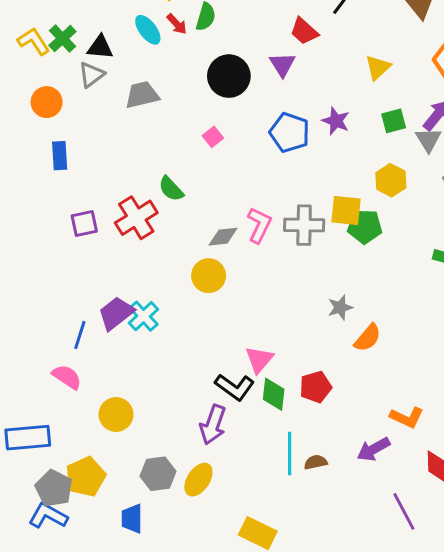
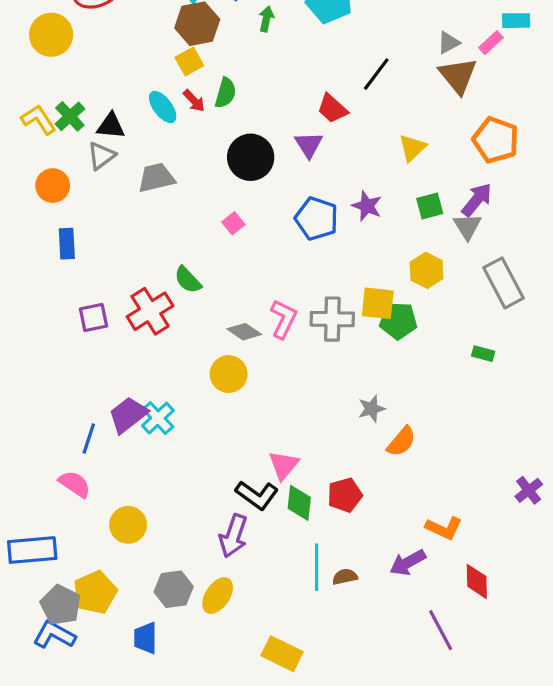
gray diamond: (223, 237) -> (244, 332), turned 40

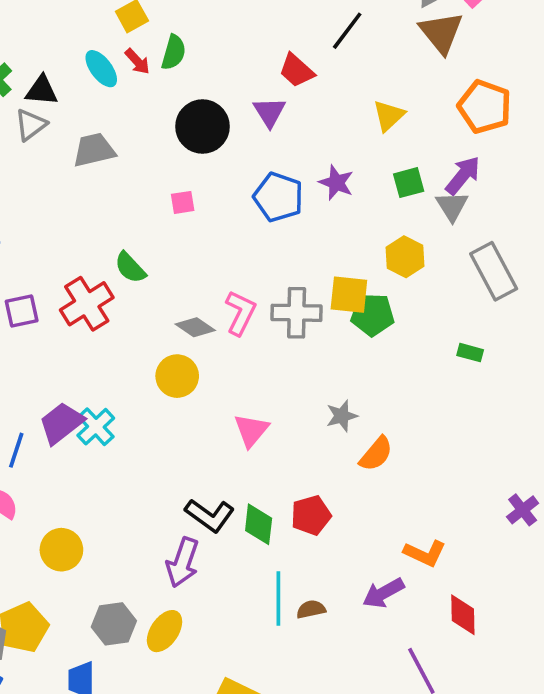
pink square: (233, 223) -> (183, 202), turned 30
pink triangle: (284, 465) -> (251, 430), moved

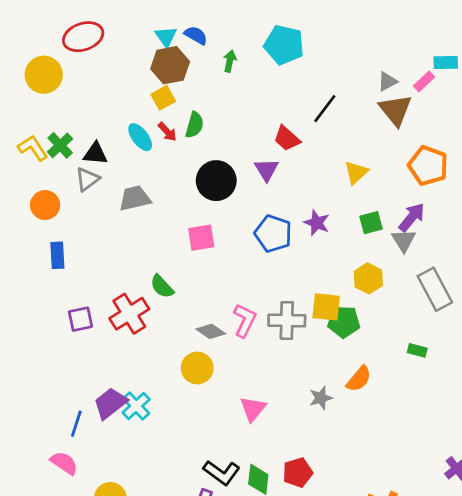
pink square: (183, 202) -> (201, 238), size x1.5
orange semicircle: (376, 454) -> (359, 379), moved

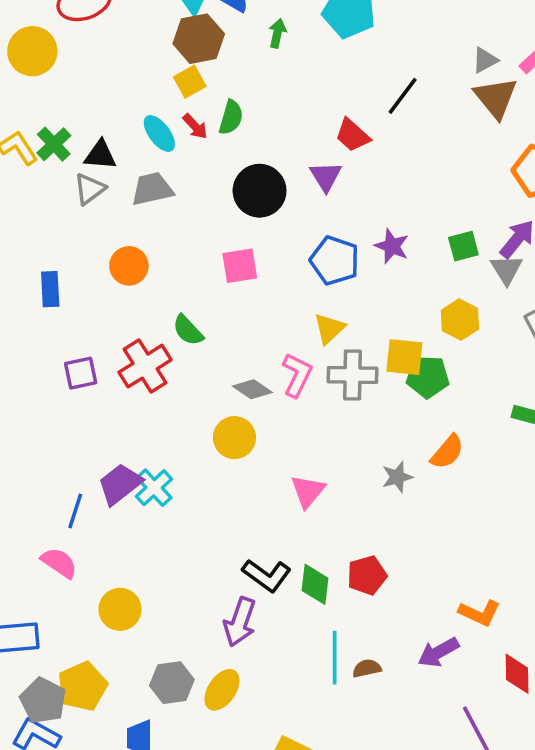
yellow triangle: (356, 172) -> (329, 328), moved
gray trapezoid: (135, 198) -> (152, 189), moved
orange circle: (45, 205) -> (129, 266), moved

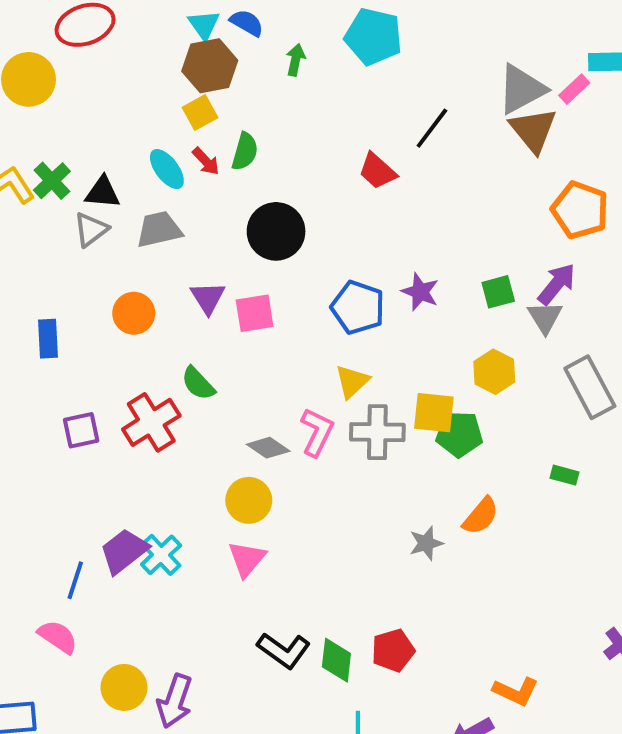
gray triangle: (485, 60) -> (522, 89), size x1.8
purple triangle: (326, 176) -> (208, 298), moved
pink triangle: (308, 491) -> (247, 559), moved
purple arrow: (240, 622) -> (175, 701), moved

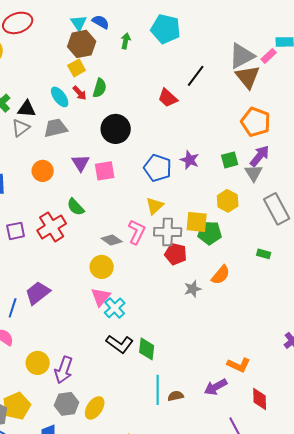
orange pentagon: (580, 210) -> (256, 122), moved
cyan cross: (161, 555) -> (115, 308), moved
red pentagon: (393, 650) -> (176, 254), moved, turned 30

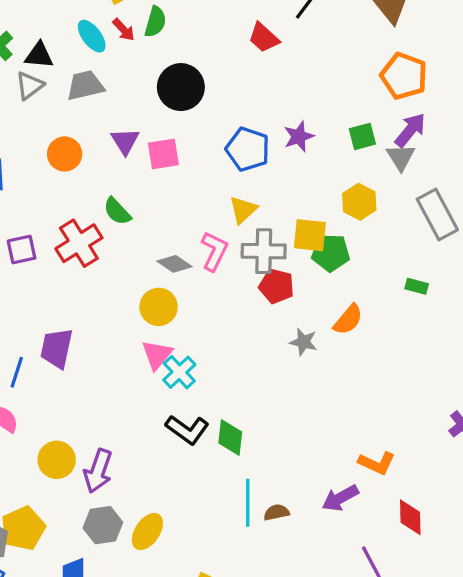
purple star: (190, 160) -> (299, 136), turned 30
gray star: (193, 289) -> (304, 342), turned 30
purple trapezoid: (38, 293) -> (57, 348), turned -40

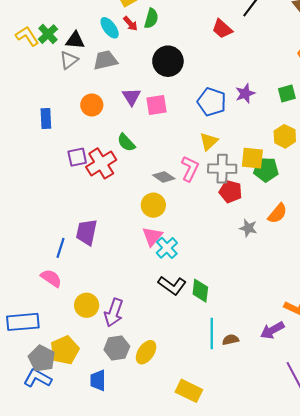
purple square: (22, 250) -> (77, 157), moved

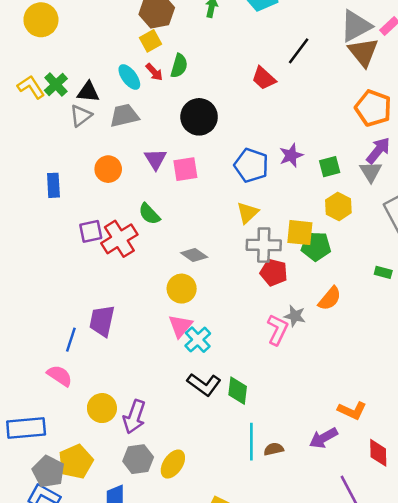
green square: (287, 94) -> (330, 167), moved
pink L-shape: (190, 169) -> (277, 330), moved

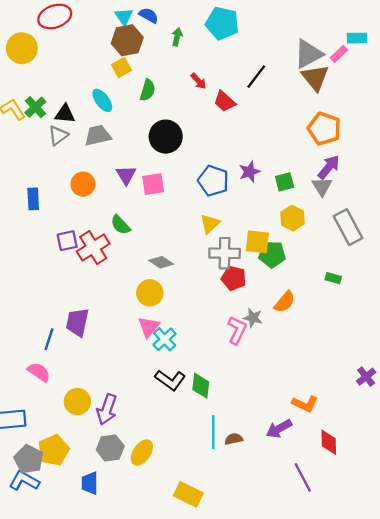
red arrow: (154, 72) -> (199, 81), moved

